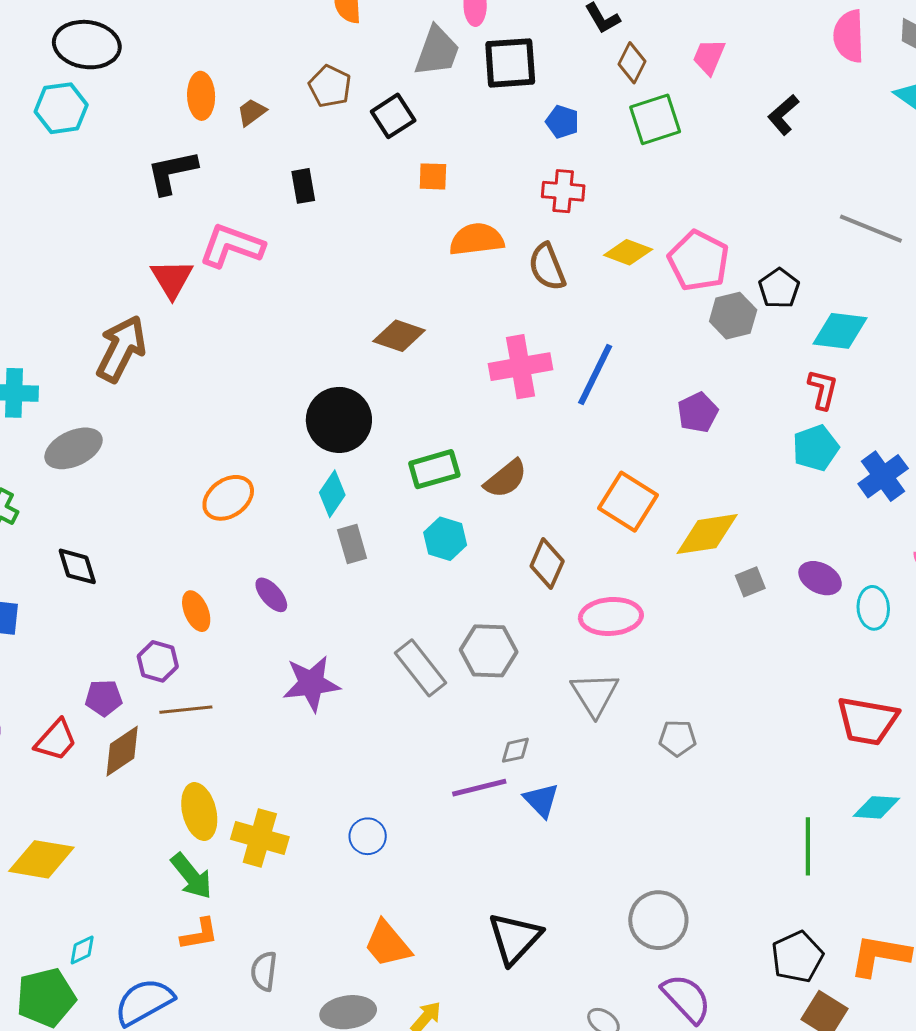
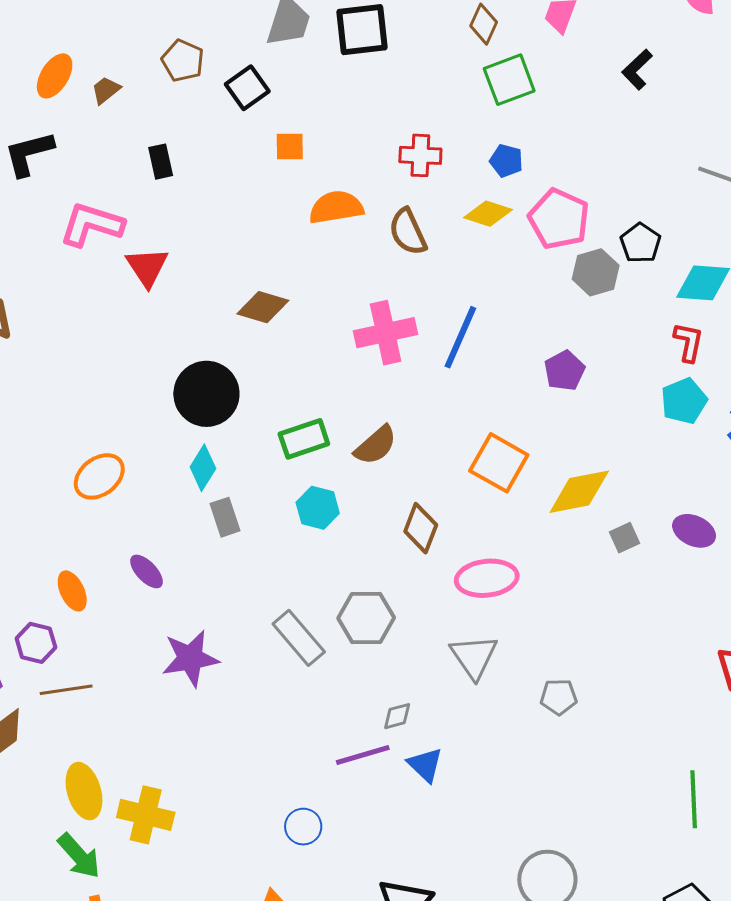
orange ellipse: (201, 96) -> (55, 76), turned 36
blue pentagon: (562, 122) -> (506, 161), moved
red triangle: (172, 279) -> (147, 267), moved
blue circle: (368, 836) -> (303, 827), moved

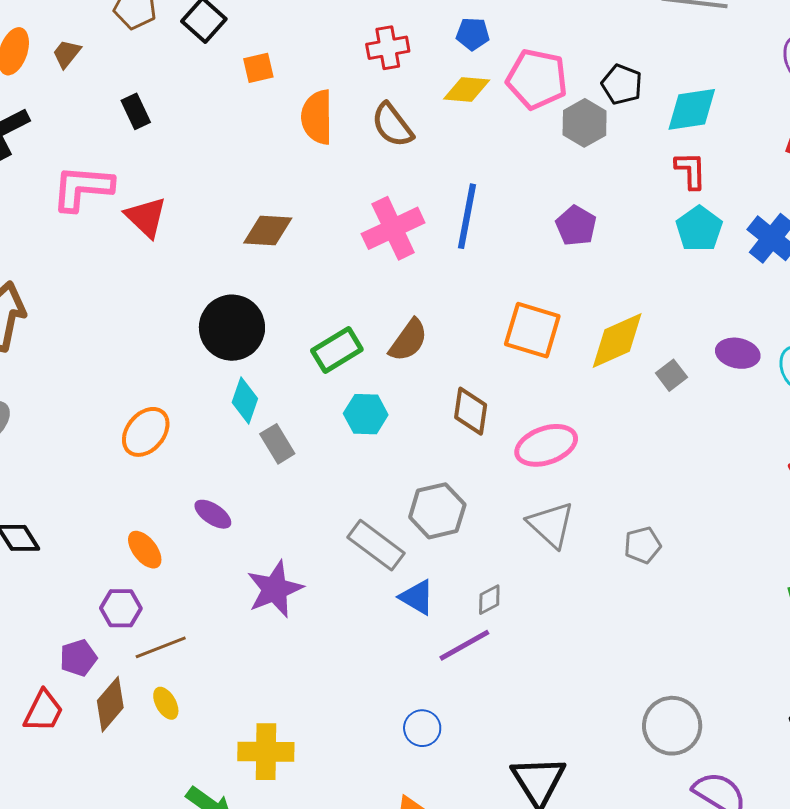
orange semicircle: (336, 207) -> (317, 117), turned -68
blue triangle: (425, 765) -> (417, 597), moved
yellow ellipse: (84, 791) -> (166, 703), moved, size x0.6

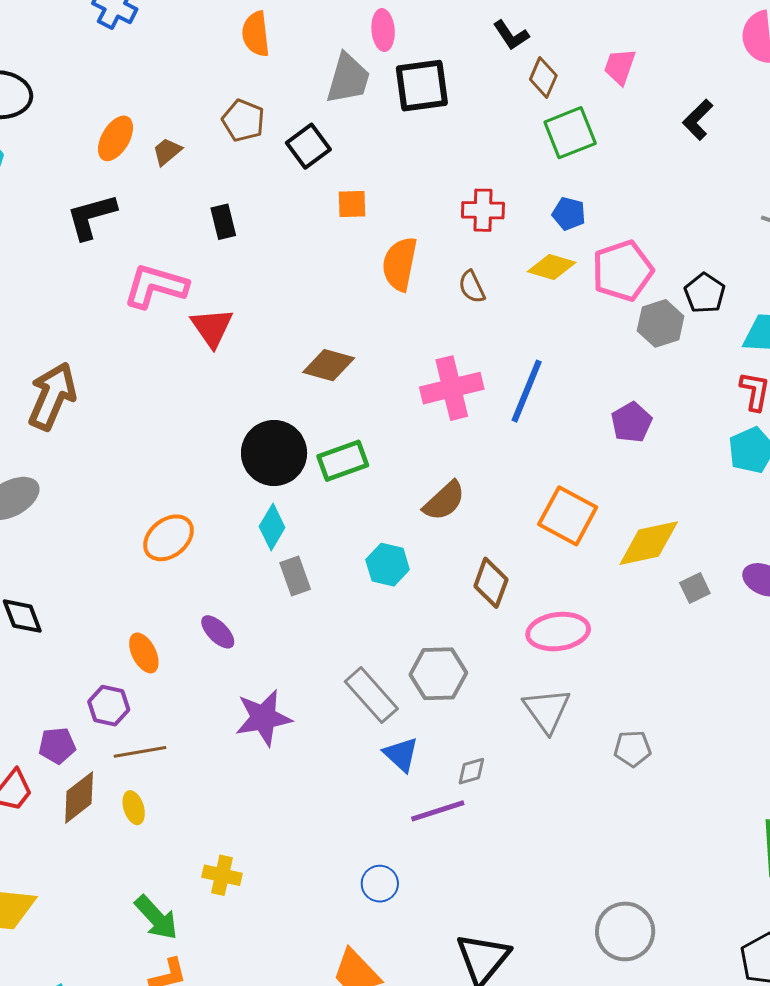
pink pentagon: (537, 79) -> (623, 271), turned 30
brown semicircle: (392, 125) -> (472, 287), size x0.7
green rectangle: (337, 350) -> (343, 461), moved
yellow cross: (266, 752) -> (222, 875), size x0.7

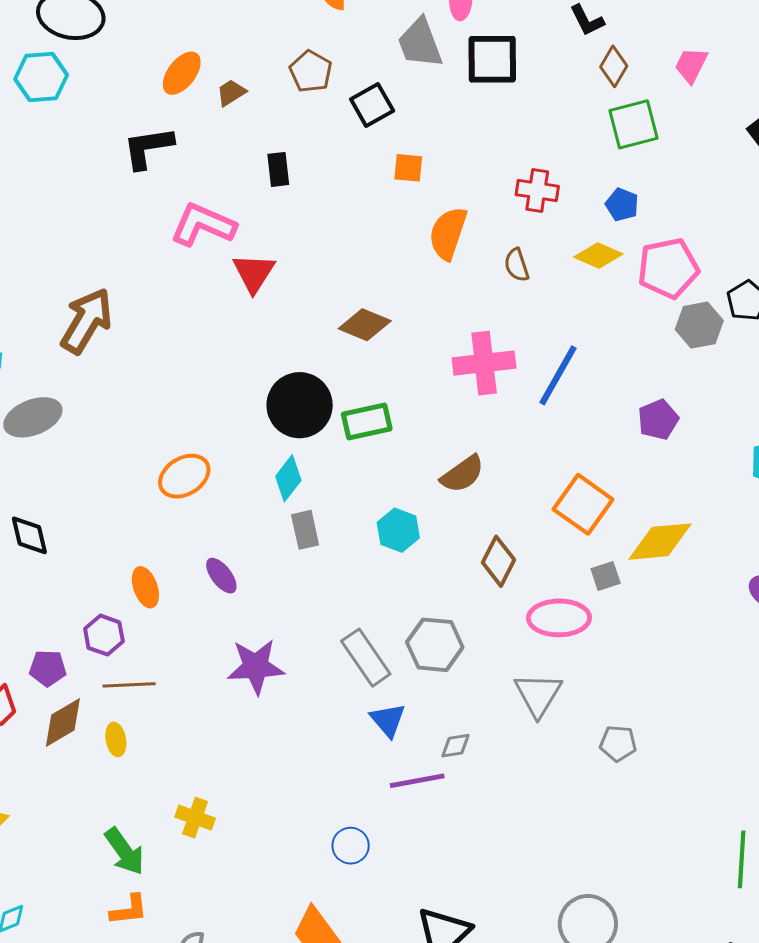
gray trapezoid: (348, 79) -> (420, 43), turned 136
gray square: (695, 588) -> (606, 576), moved

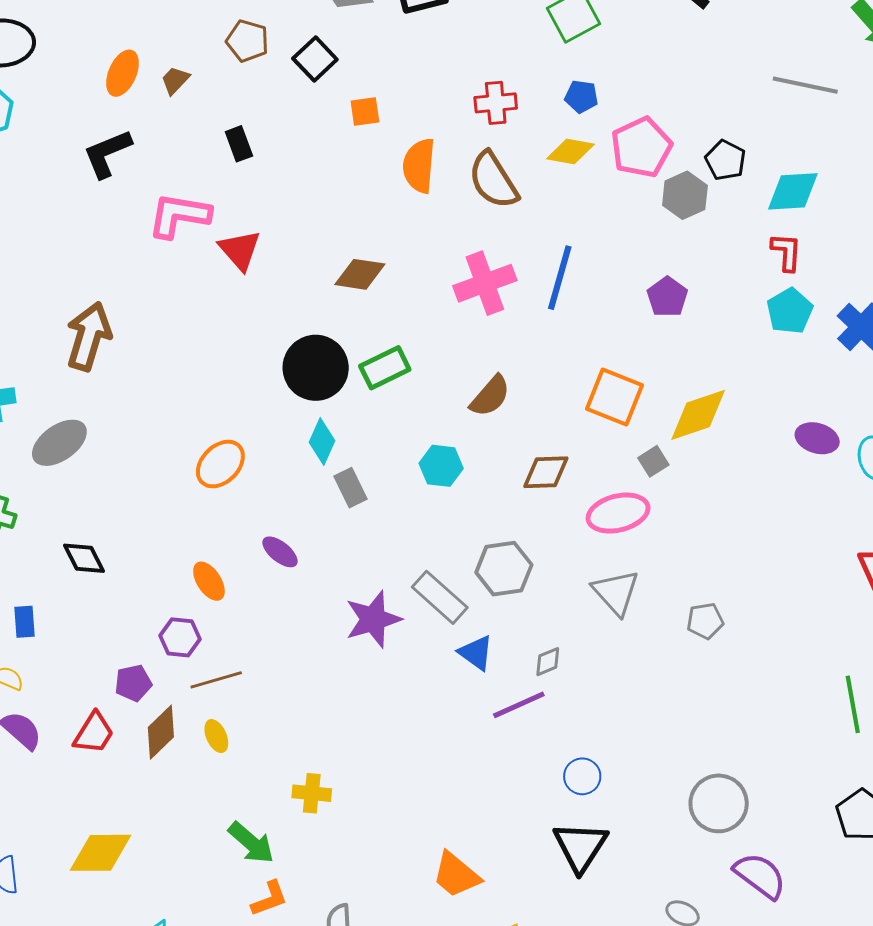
brown semicircle: (517, 265) -> (493, 180), size x1.8
brown diamond: (499, 561) -> (546, 472), turned 75
purple star: (256, 667) -> (373, 619), moved
blue circle: (351, 846) -> (582, 776), moved

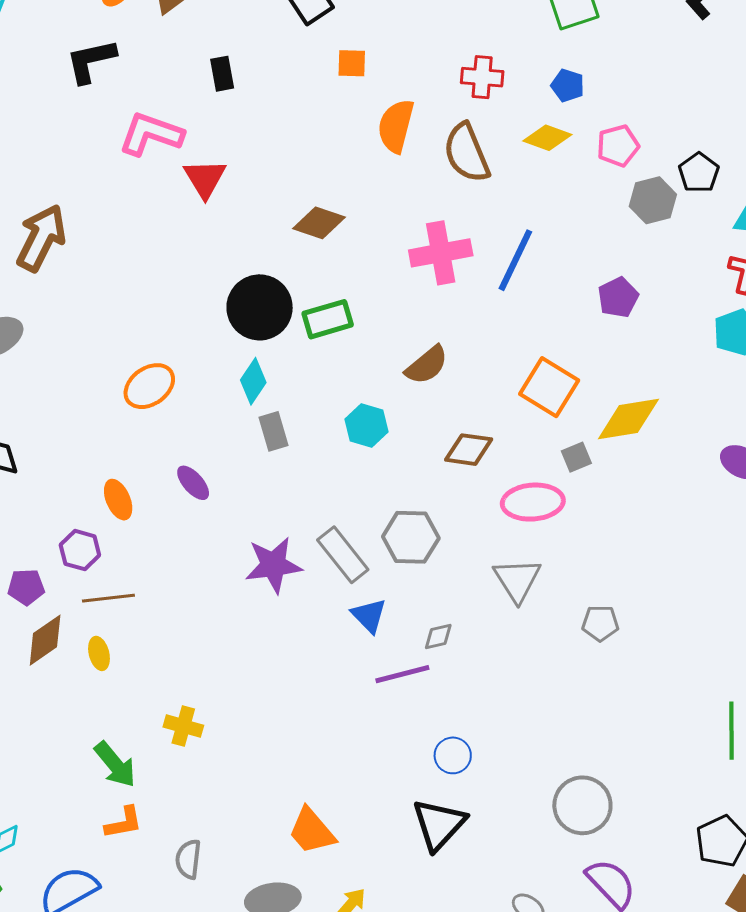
pink pentagon: (641, 147) -> (618, 146), size x0.7

